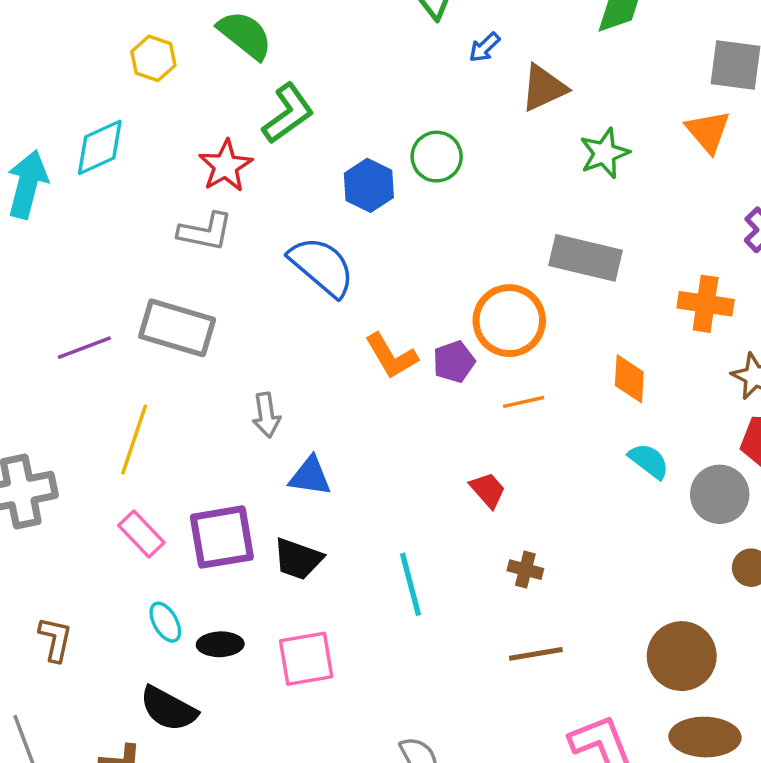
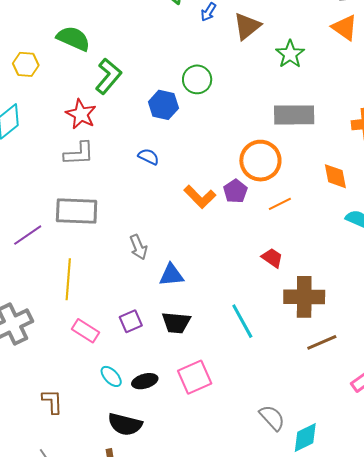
blue semicircle: (322, 266) -> (149, 157), size x0.5
purple square: (222, 537) -> (131, 321), size x0.6
brown cross: (525, 570) -> (304, 297), size x2.0

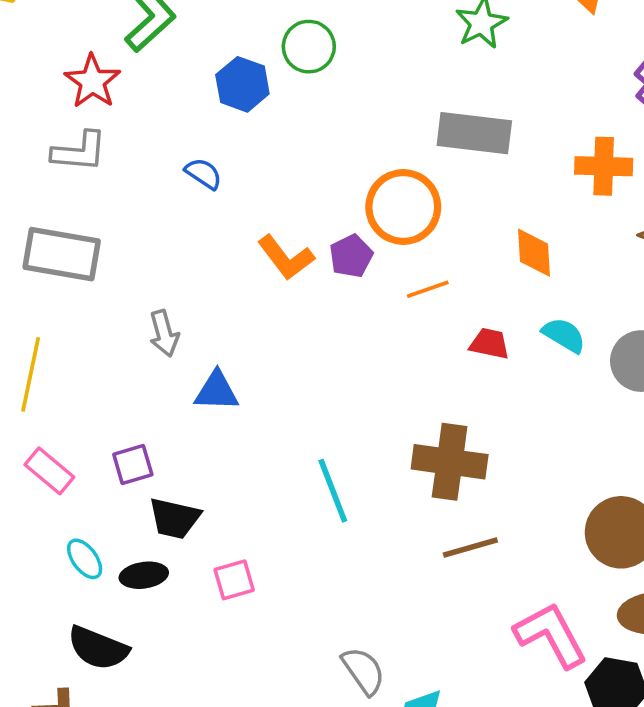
red trapezoid: (272, 258) -> (489, 344), moved, turned -30
black trapezoid: (176, 323) -> (175, 518), moved
pink square: (195, 377) -> (234, 580), size x0.7

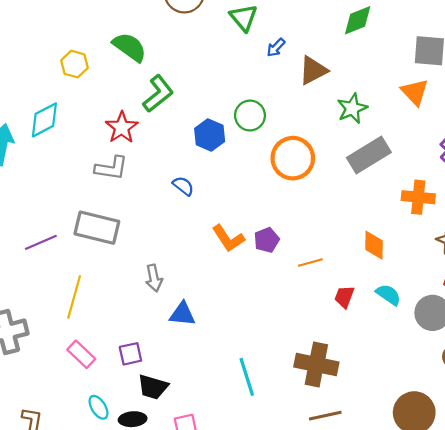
gray rectangle: (474, 133) -> (369, 155), moved, turned -42
orange circle: (403, 207) -> (293, 158), moved
red trapezoid: (489, 344) -> (344, 297), turned -85

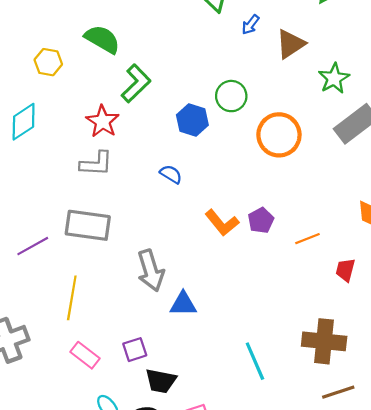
gray arrow: (154, 278) -> (151, 271), size x1.5

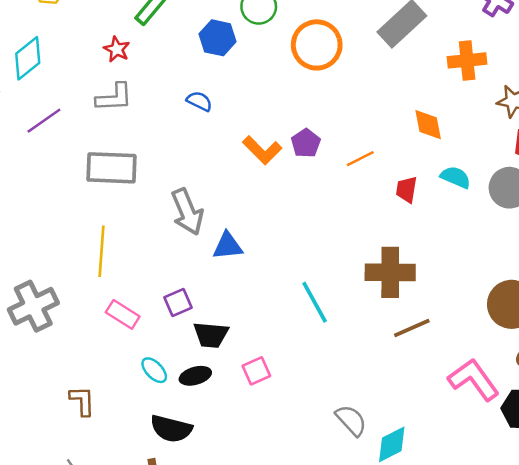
red star: (103, 121) -> (117, 49), size x0.7
purple line: (33, 246) -> (44, 121), moved

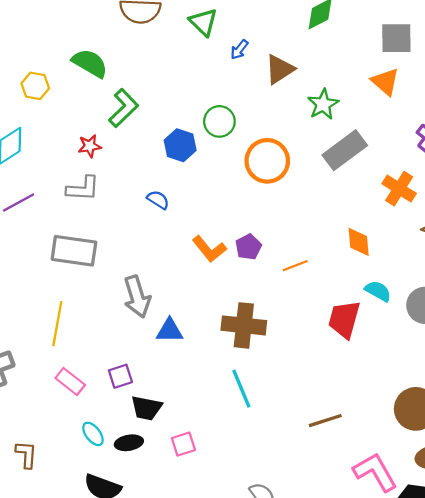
red star: (117, 49) -> (90, 146), turned 30
orange cross: (467, 60) -> (399, 189), turned 32
red trapezoid: (406, 190) -> (344, 319), moved, size x1.6
brown cross: (390, 272) -> (244, 325), moved

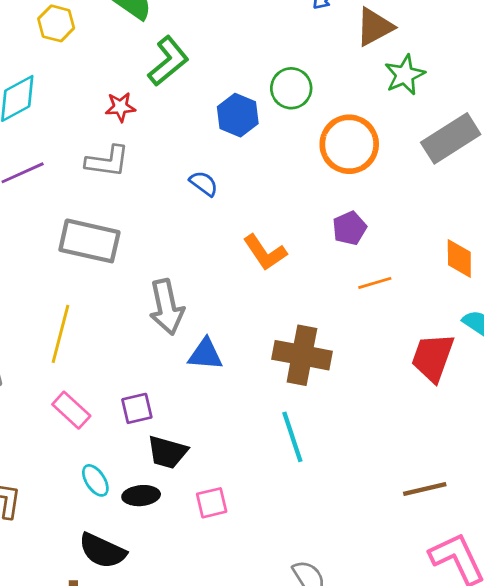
green star: (323, 104) -> (405, 75), moved
purple pentagon: (248, 247) -> (349, 228), moved
brown line: (325, 421) -> (425, 489), moved

